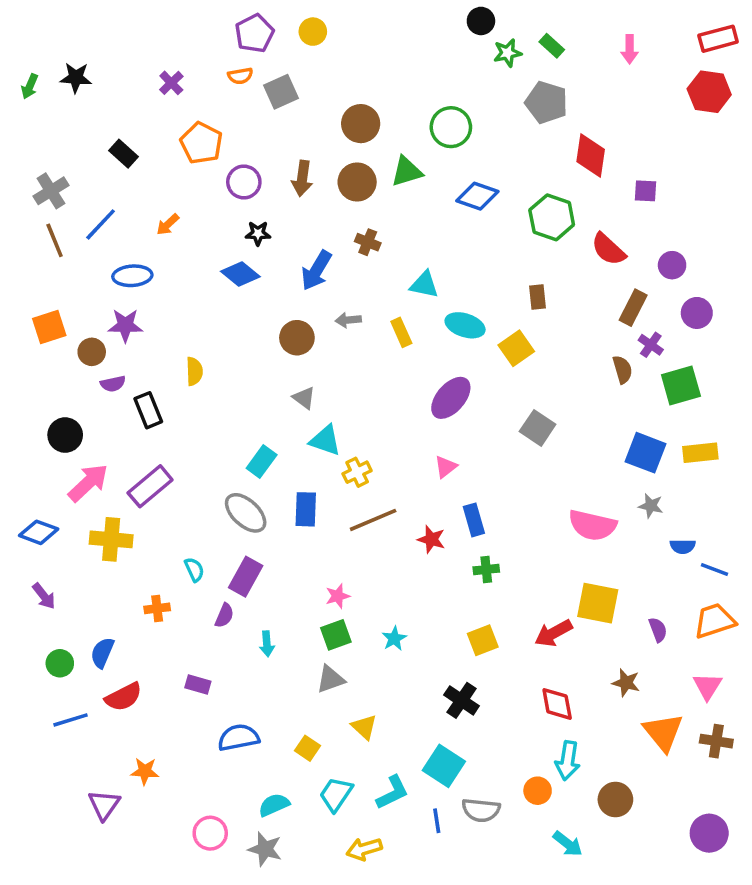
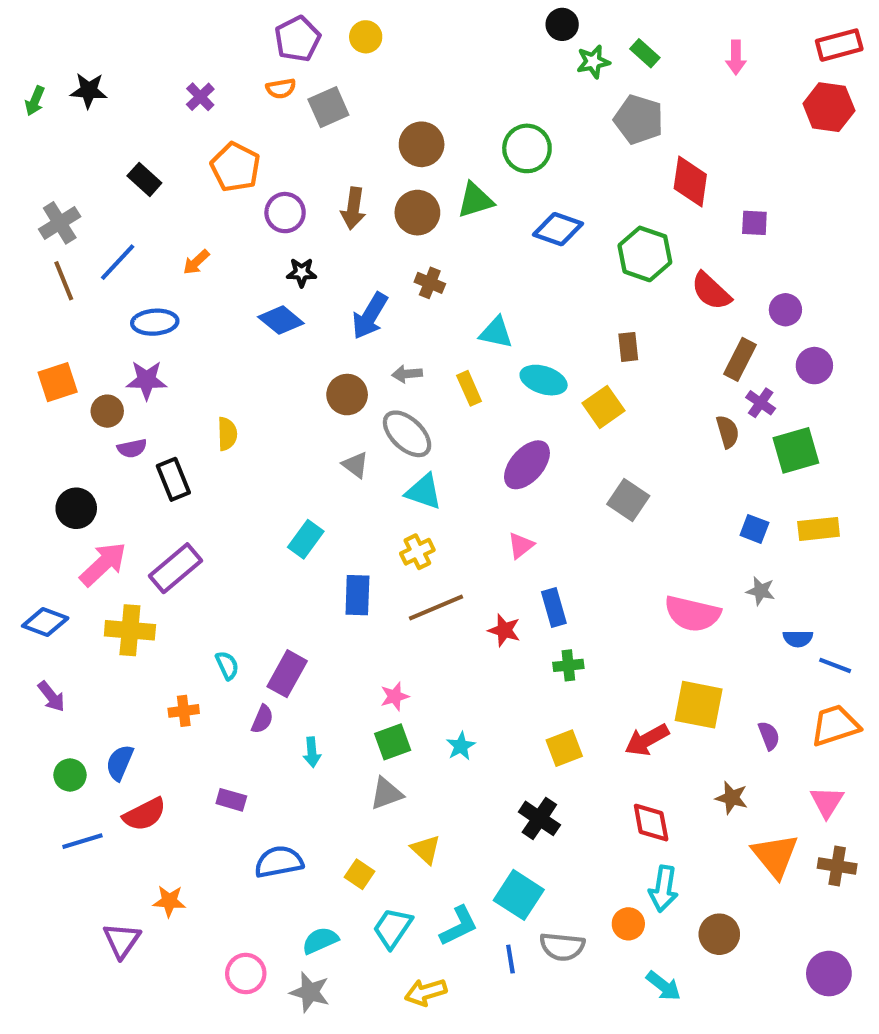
cyan triangle: (325, 440) -> (424, 492), moved
blue square: (645, 453) -> (754, 529), size x0.6
gray ellipse: (246, 513) -> (407, 434), moved

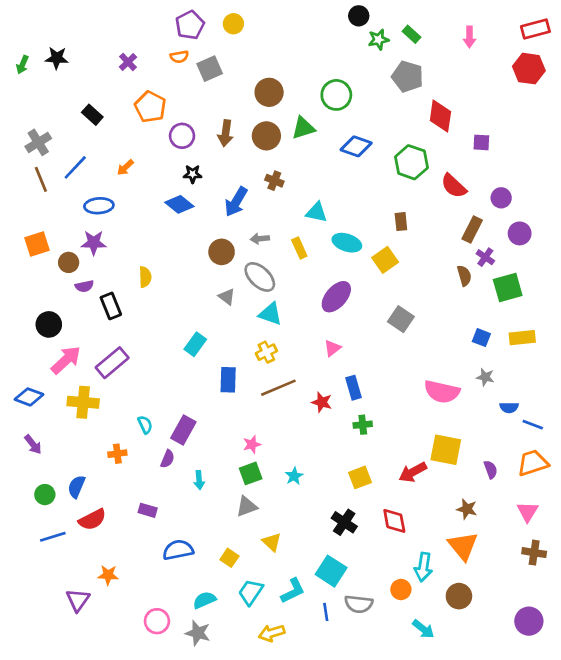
red diamond: (651, 823) -> (394, 521), moved
orange triangle: (775, 856) -> (463, 546), moved

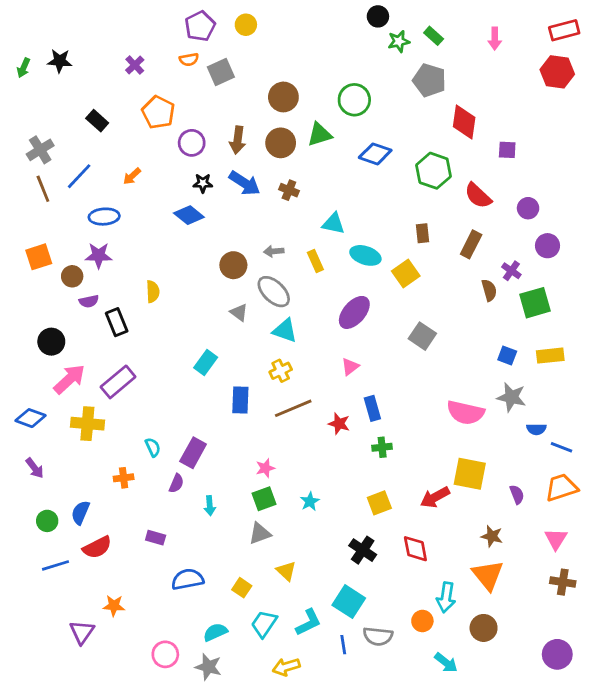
blue arrow: (236, 202) -> (245, 183), moved, turned -88
brown rectangle: (472, 229) -> (471, 244), moved
gray star: (485, 377) -> (511, 397), size x1.5

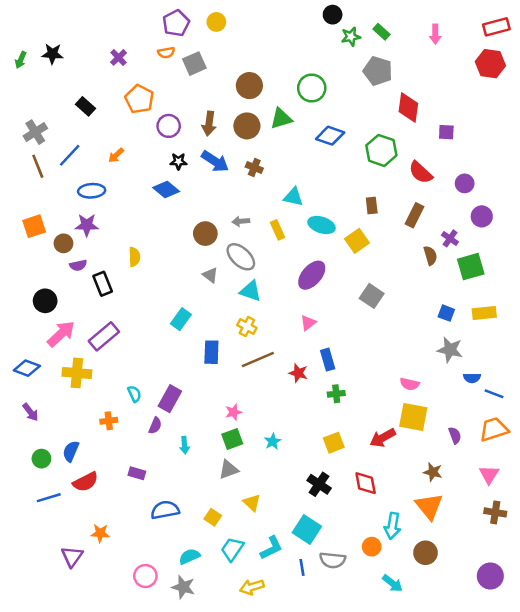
yellow cross: (281, 371) -> (247, 327), turned -36
pink semicircle: (465, 413) -> (410, 384), moved, size x0.6

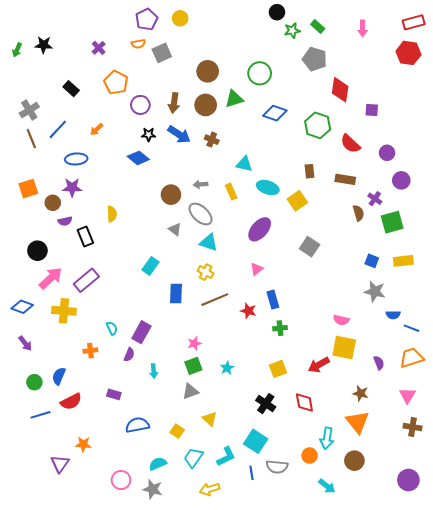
brown rectangle: (414, 215) -> (345, 179), turned 72

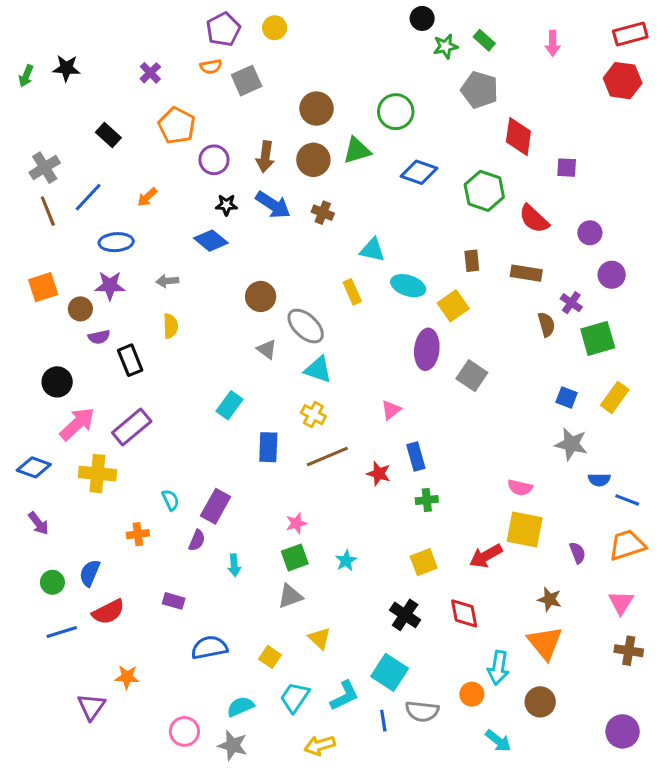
gray arrow: (201, 184) -> (167, 281), moved
purple ellipse: (260, 229) -> (427, 349), moved, turned -35
yellow rectangle: (403, 261) -> (615, 397), turned -48

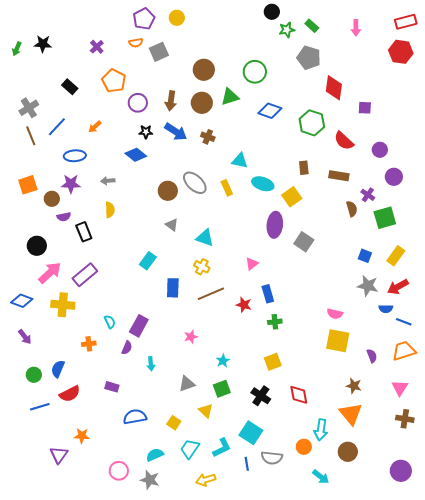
gray ellipse: (306, 326) -> (195, 183), moved
red arrow: (486, 556) -> (398, 287), moved
green square: (295, 557) -> (222, 389), moved

